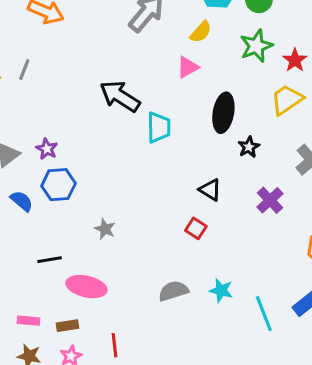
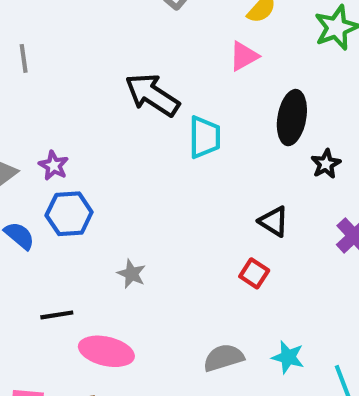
gray line: (24, 70) -> (24, 58), turned -30

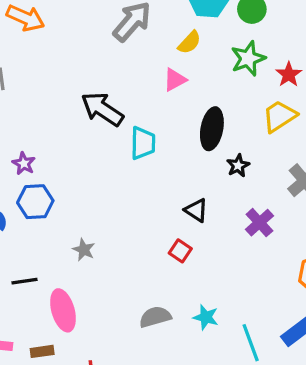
pink ellipse: (106, 351) -> (63, 310), turned 60

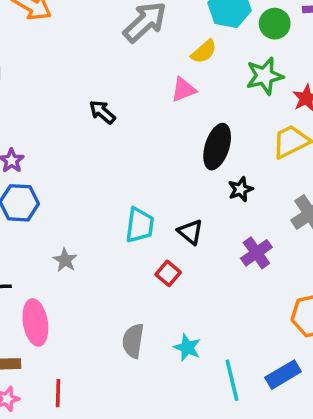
black arrow: (102, 109) -> (102, 112), size x0.6
cyan trapezoid: (143, 143) -> (140, 225), moved
gray semicircle: (155, 317) -> (133, 341), turned -72

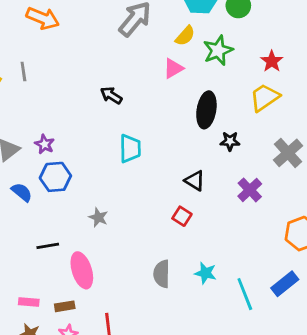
green star: (265, 76) -> (218, 50), moved
black star: (241, 189) -> (230, 141), turned 30
cyan trapezoid: (140, 225) -> (130, 148), moved

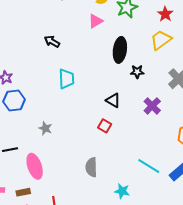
cyan star: (205, 273) -> (122, 191), moved
cyan line: (245, 294) -> (149, 166), moved, turned -35

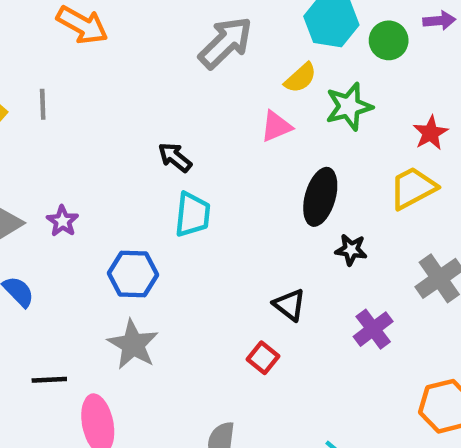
cyan trapezoid: (66, 79) -> (192, 214), moved
blue hexagon: (14, 101) -> (133, 274), moved
gray star: (45, 128) -> (133, 344), size x1.6

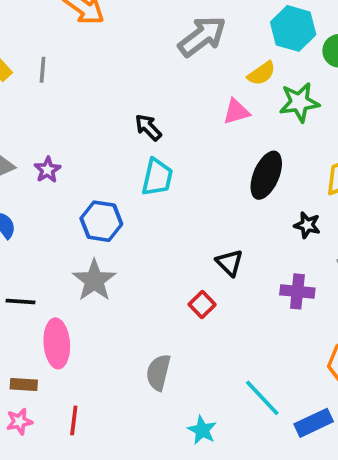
black star: (351, 250) -> (307, 225), moved
purple cross: (373, 329) -> (297, 291), turned 36

